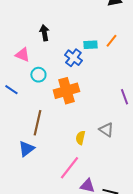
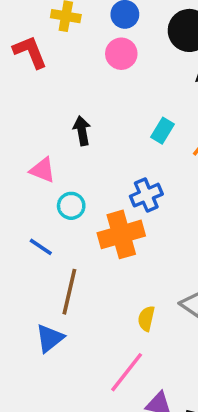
cyan rectangle: (90, 45) -> (162, 131), moved, turned -56
blue cross: (73, 58) -> (146, 195), moved, turned 30
blue line: (11, 90) -> (41, 247), moved

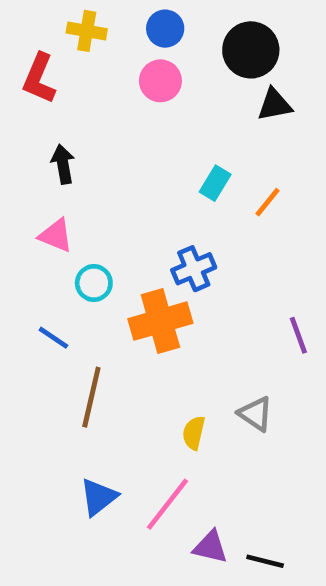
red L-shape: (30, 52) -> (39, 78), turned -135
black arrow: (82, 131) -> (63, 164), moved
blue triangle: (50, 338) -> (99, 497), moved

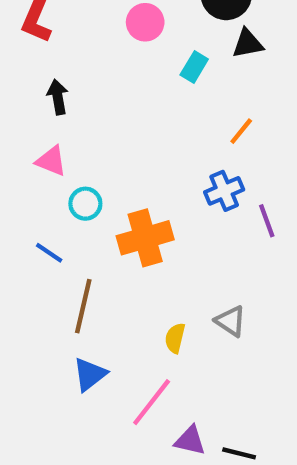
cyan rectangle: (215, 183) -> (194, 67), moved
blue cross: (194, 269) -> (224, 191), moved
purple line: (298, 335) -> (267, 221), moved
blue triangle: (99, 497) -> (90, 374), moved

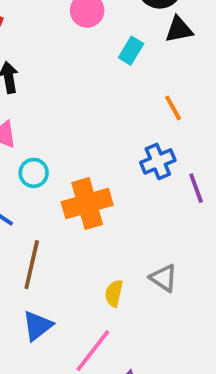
orange line: (241, 131) -> (173, 108), turned -68

